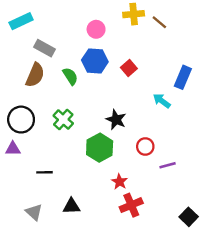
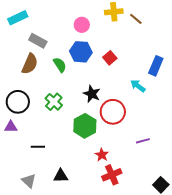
black star: (116, 120) -> (92, 94), moved
red circle: (145, 146) -> (113, 112), moved, size x1.6

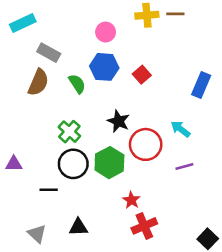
brown line: (136, 19) -> (175, 14), moved, turned -40
cyan arrow: (138, 86) -> (181, 129), moved
black circle: (18, 102) -> (73, 164), moved
purple line: (143, 141) -> (184, 166), moved

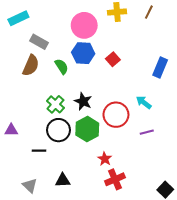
brown line: (175, 14) -> (149, 12), moved, turned -64
pink circle: (106, 32) -> (84, 25), size x1.6
black star: (118, 121) -> (83, 101), moved

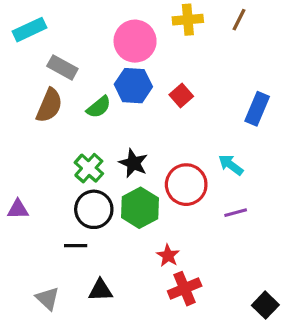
green semicircle: (62, 66) -> (99, 107), turned 84
black line: (39, 151) -> (76, 246), moved

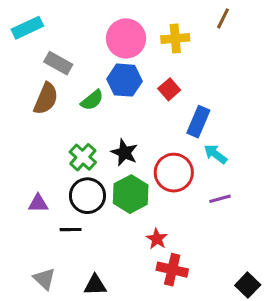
yellow cross: (188, 20) -> (175, 38), moved
blue rectangle: (257, 109) -> (198, 122), moved
purple triangle: (18, 209) -> (38, 203), moved
red cross: (185, 289) -> (172, 270), turned 36
black triangle: (100, 290) -> (95, 285), moved

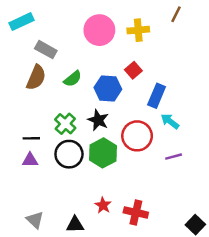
blue hexagon: (124, 80) -> (108, 88), moved
black line: (71, 230) -> (31, 138), moved
red star: (157, 239) -> (103, 205), moved

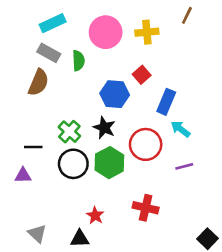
cyan rectangle: (22, 22) -> (53, 23), moved
green semicircle: (73, 79) -> (78, 61), moved, turned -54
purple triangle: (30, 160) -> (23, 175), moved
red star: (103, 205) -> (95, 215), moved
red cross: (136, 213) -> (146, 208), moved

